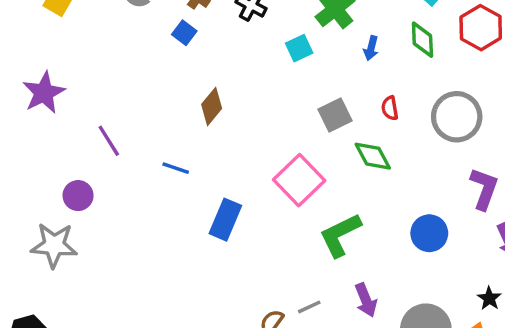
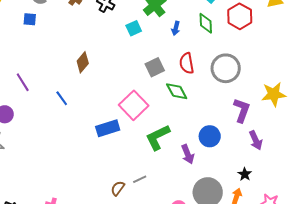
blue square: (184, 33) -> (30, 19), moved, turned -32
red semicircle: (390, 108) -> (187, 63), size x1.5
blue line: (176, 168) -> (62, 98), turned 35
blue rectangle: (225, 220) -> (108, 128), moved, turned 50
purple arrow: (366, 300) -> (188, 154), moved

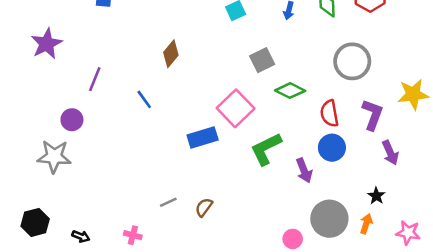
red semicircle: (187, 63) -> (329, 113), moved
purple line: (23, 82) -> (95, 79), turned 54
green diamond: (177, 91) -> (290, 91), turned -35
gray line: (140, 179) -> (168, 202), moved
brown semicircle: (118, 188) -> (204, 207), moved

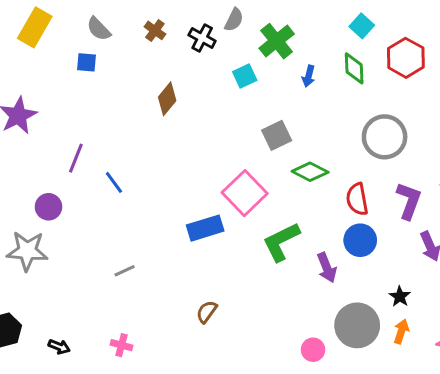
brown diamond: (171, 54) -> (167, 99), moved
blue line: (144, 99) -> (114, 182), moved
black star: (376, 196) -> (400, 296), moved
gray line: (168, 202) -> (125, 271), moved

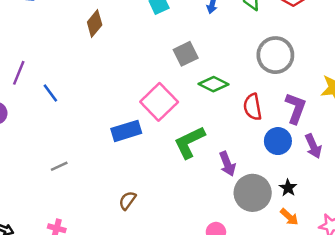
blue circle: (360, 240) -> (278, 141), moved
gray circle: (357, 325) -> (253, 193), moved
orange arrow: (401, 331) -> (289, 217), turned 114

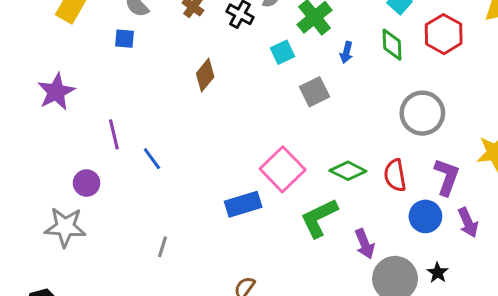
gray square: (186, 54) -> (314, 92), moved
purple line: (19, 73) -> (114, 134), turned -35
green diamond: (213, 84) -> (348, 171), moved
gray line: (59, 166) -> (163, 247), turned -48

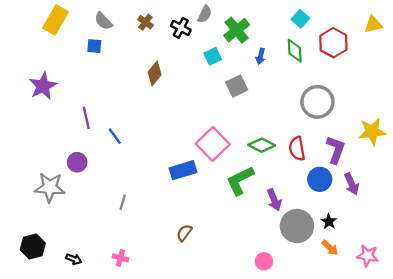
purple circle: (87, 183) -> (77, 162), moved

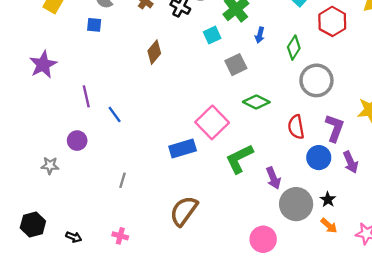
green diamond: (295, 51) -> (294, 48), moved, turned 35
green diamond: (262, 145) -> (256, 102), moved
gray star: (50, 187) -> (50, 166), size x0.6
brown semicircle: (184, 233) -> (184, 211), size x1.8
pink circle: (264, 261) -> (263, 239), size x1.5

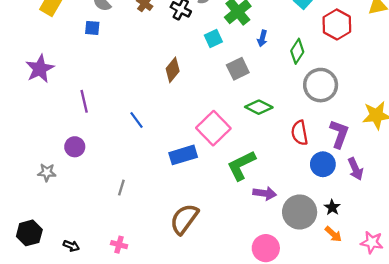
brown diamond: (154, 52) -> (173, 70), moved
blue line: (115, 114) -> (137, 120), moved
purple arrow: (273, 178) -> (265, 193), moved, turned -60

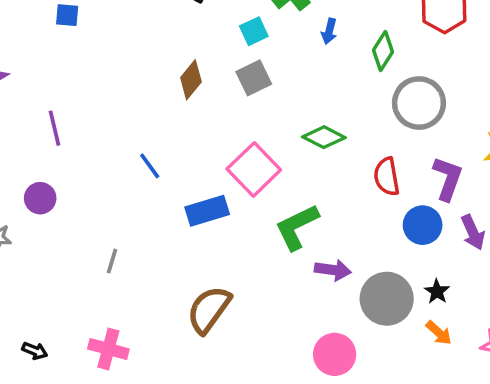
gray square: (238, 69) -> (254, 78), moved
blue line: (137, 120) -> (150, 166), moved
pink cross: (119, 245) -> (108, 349), size x1.5

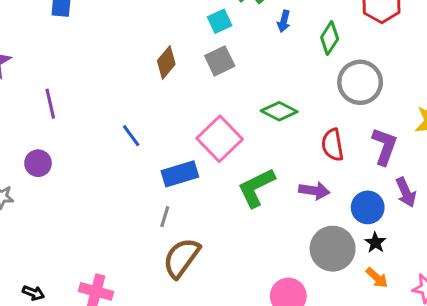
blue circle: (423, 225) -> (368, 207), moved
gray line: (112, 261) -> (165, 217), moved
purple arrow: (333, 270) -> (314, 191), moved

